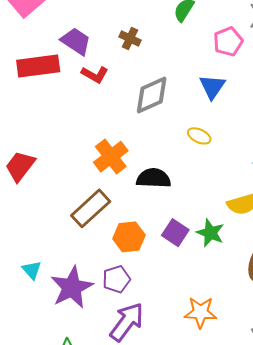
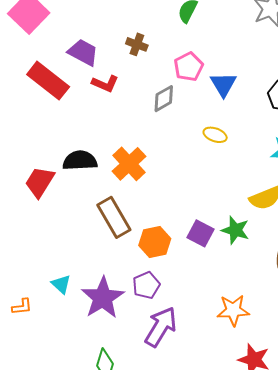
pink pentagon: (228, 42) -> (189, 67), moved
red rectangle: (38, 66) -> (48, 81), turned 51
gray diamond: (152, 95) -> (164, 99), size x0.7
black semicircle: (154, 178) -> (80, 161), moved
brown rectangle: (91, 208) -> (114, 217), turned -72

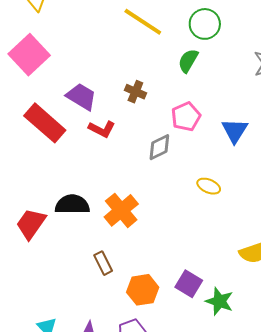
blue triangle: (223, 84) -> (235, 131), moved
brown rectangle: (114, 217) -> (103, 263), size x0.6
green star: (235, 230) -> (219, 301), moved

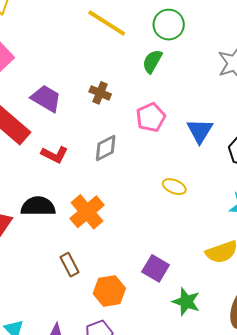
red L-shape: (102, 129) -> (55, 155), moved
gray diamond: (159, 147) -> (106, 148), moved
purple square: (189, 284) -> (156, 268), moved

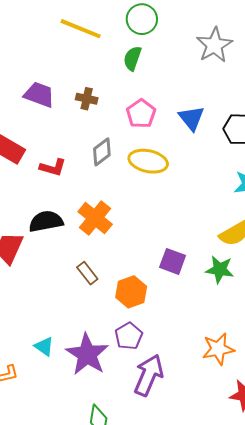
purple trapezoid: (46, 98) -> (39, 95), moved
yellow ellipse: (174, 187) -> (148, 161), moved, size x1.6
green star: (186, 302) -> (220, 270), moved

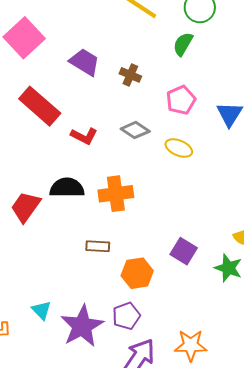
gray diamond: (102, 152) -> (135, 130), turned 60
yellow ellipse: (148, 161) -> (179, 148), size x0.7
orange cross: (95, 218) -> (116, 194), turned 32
brown rectangle: (87, 273) -> (98, 246), turned -60
orange star: (218, 349) -> (191, 345), moved

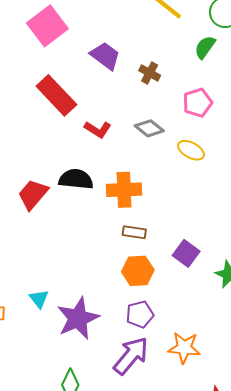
brown rectangle: (98, 246) -> (134, 232), moved
purple pentagon: (126, 316) -> (140, 314), moved

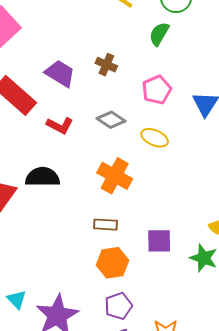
purple trapezoid: (105, 56) -> (60, 73), moved
orange cross: (124, 190) -> (115, 176), moved, turned 36
purple square: (186, 253) -> (159, 241), turned -32

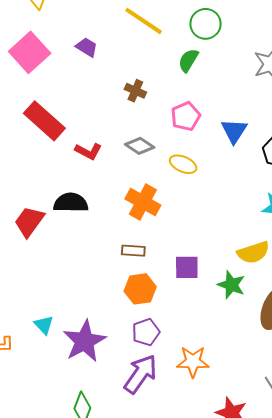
purple trapezoid: (60, 73) -> (87, 47), moved, size x0.7

